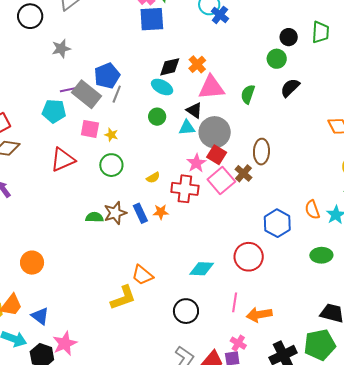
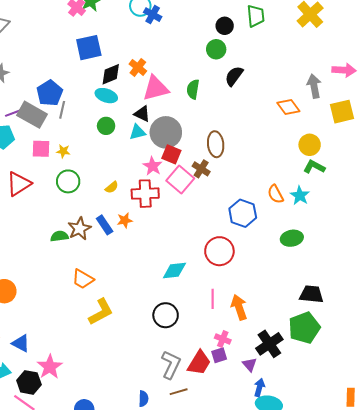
blue square: (152, 19) -> (89, 48), moved
orange trapezoid: (142, 275) -> (83, 279), moved
orange arrow: (259, 315) -> (239, 307), turned 90

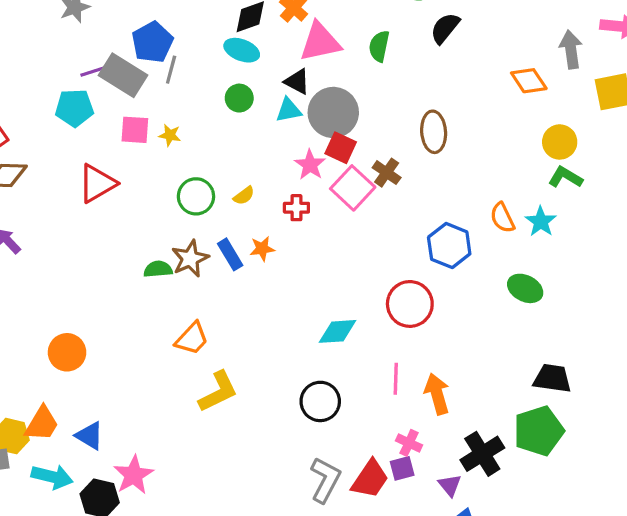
brown ellipse: (216, 144) -> (434, 132), moved
green circle: (68, 181) -> (196, 196), moved
red cross: (145, 194) -> (296, 208), size x0.6
green ellipse: (292, 238) -> (525, 288), turned 35
orange trapezoid: (83, 279) -> (192, 339), turned -80

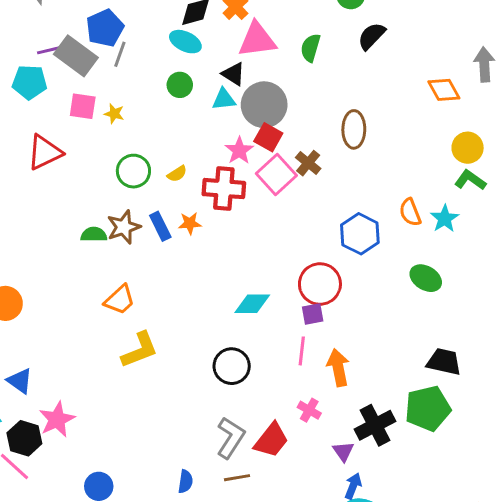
red cross: (296, 208) -> (224, 189), size x1.8
purple square: (402, 468) -> (313, 314), moved

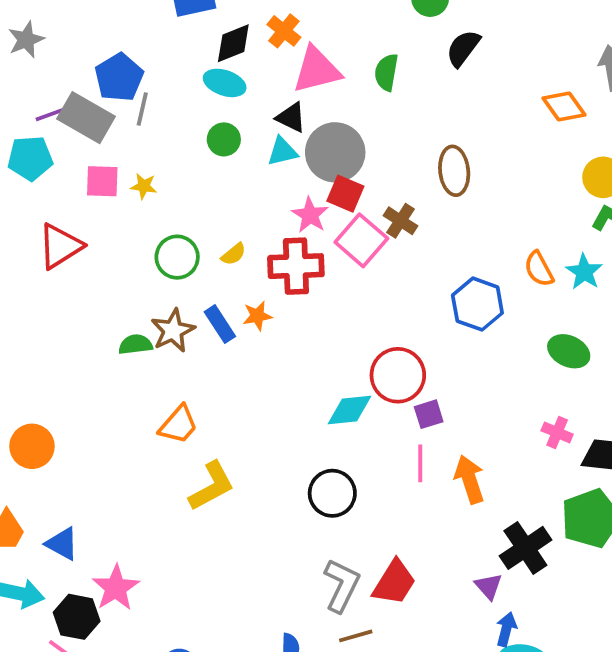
red circle: (320, 284) -> (398, 375), moved
pink cross: (309, 410) -> (557, 432), moved

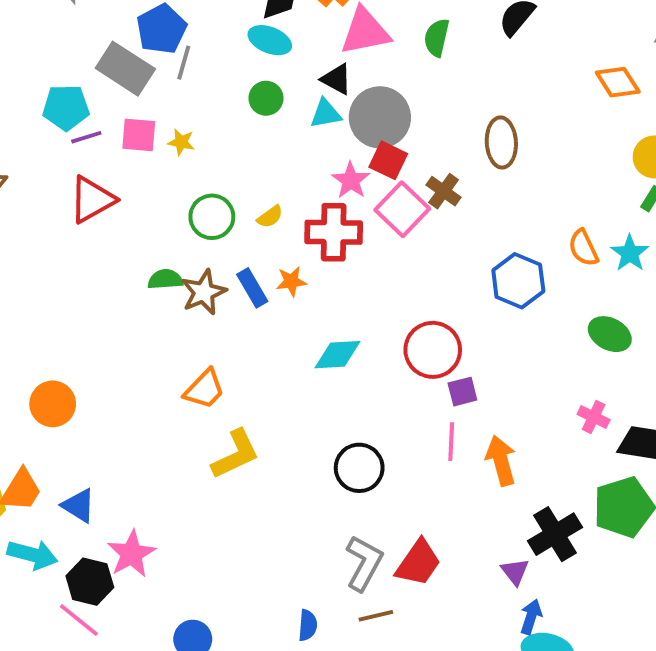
purple line: (50, 115) -> (86, 137), moved
green semicircle: (135, 345) -> (165, 279), moved
cyan diamond: (350, 410) -> (338, 355), moved

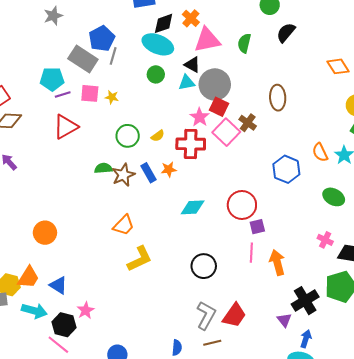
cyan ellipse: (270, 40) -> (158, 44), size x1.4
pink star: (131, 554) -> (86, 310), size x0.7
blue arrow: (531, 617) -> (306, 339), moved

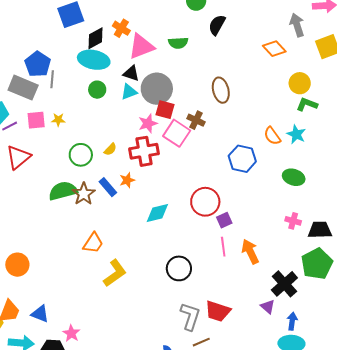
green semicircle: (244, 43) -> (178, 43), turned -96
pink star: (200, 117) -> (148, 123), turned 30
green semicircle: (103, 168) -> (63, 191), size x1.6
red trapezoid: (234, 315) -> (218, 311), turned 84

